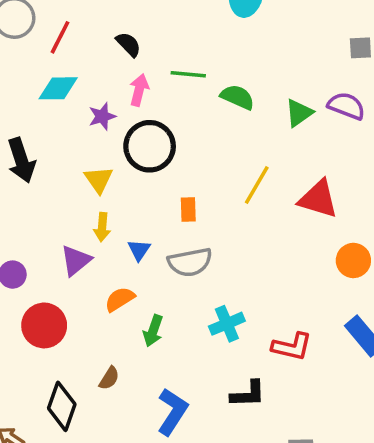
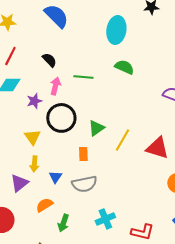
green semicircle: (237, 97) -> (124, 67), moved
green triangle: (299, 113) -> (96, 128), moved

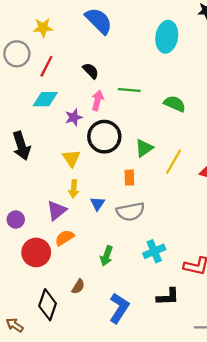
green semicircle: (124, 67) -> (175, 104), moved
orange semicircle: (44, 205) -> (65, 238), moved

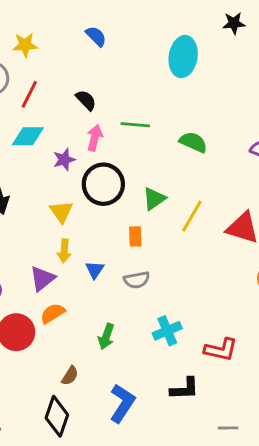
blue semicircle: (99, 21) -> (96, 36), size x0.6
gray semicircle: (130, 212) -> (137, 280), size x0.7
black diamond: (48, 305) -> (57, 416), moved

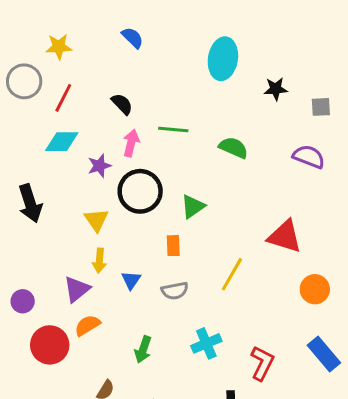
black star: (234, 23) -> (276, 89), moved
yellow line: (192, 216) -> (232, 274), moved
red L-shape: (221, 350) -> (262, 363), turned -76

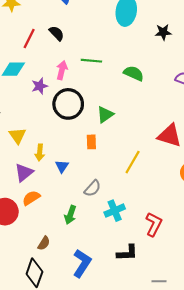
red line: (63, 98) -> (29, 39), moved
black semicircle: (122, 104) -> (57, 33), moved
yellow triangle: (96, 220) -> (18, 136), moved
gray semicircle: (175, 291) -> (92, 188), moved, turned -36

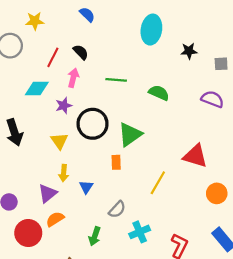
pink arrow: (62, 70) -> (73, 78), moved
green triangle: (105, 115) -> (130, 134), size x1.4
yellow triangle: (18, 136) -> (59, 141), moved

